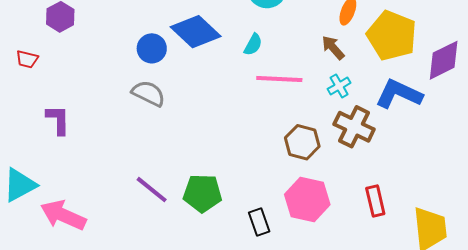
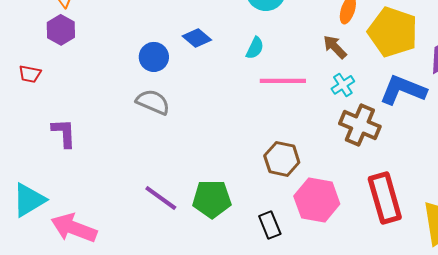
blue diamond: (196, 32) -> (197, 38), size x0.6
brown hexagon: (302, 142) -> (282, 159), moved
red rectangle: (375, 201) -> (385, 198), size x1.6

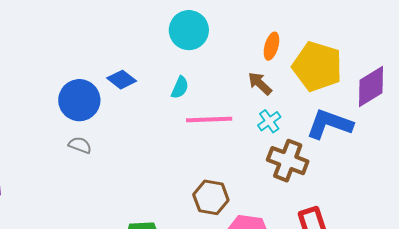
blue circle: (154, 57) -> (79, 100), size x1.4
gray semicircle: (153, 102) -> (80, 145), size x0.7

